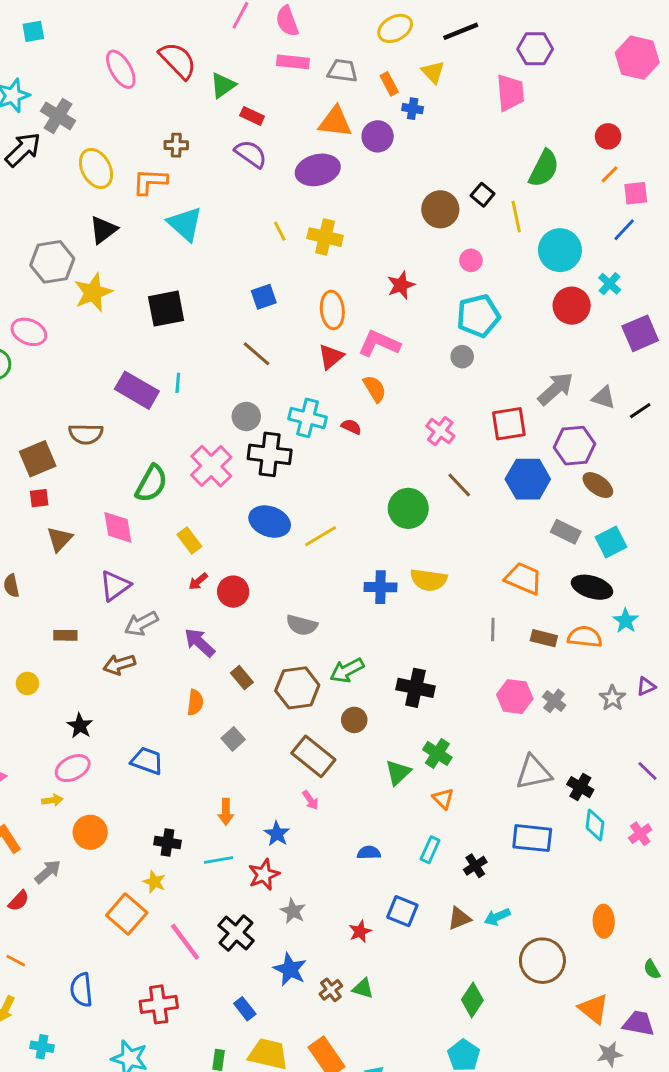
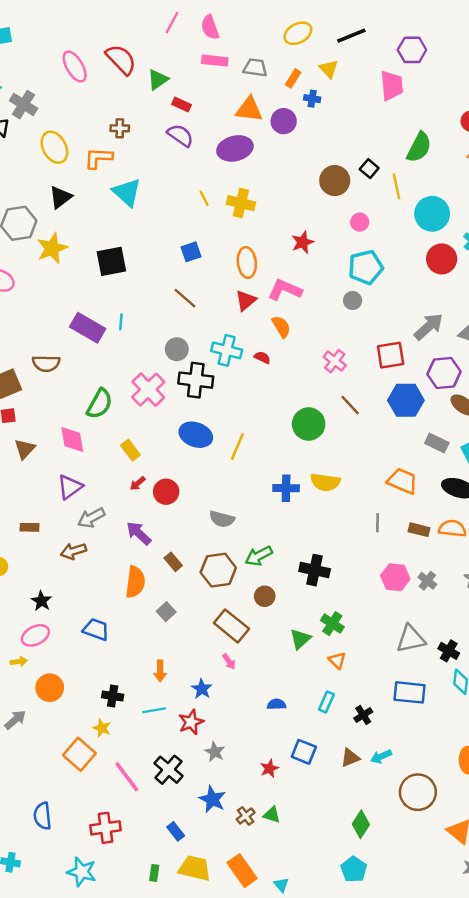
orange rectangle: (389, 84) -> (293, 78), turned 60
yellow line: (321, 536) -> (237, 447), turned -36
orange semicircle: (195, 702) -> (135, 582), size x1.5

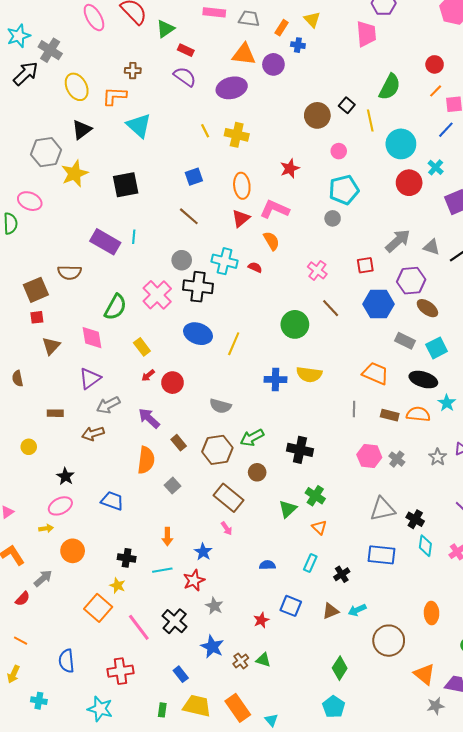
red square: (391, 355) -> (365, 265), size x0.7

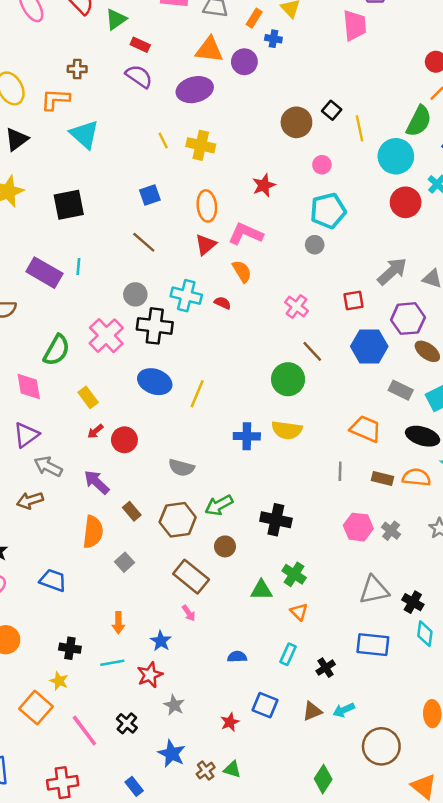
green semicircle: (390, 87) -> (419, 121), moved
green circle: (295, 324) -> (288, 379), moved
gray arrow: (108, 405) -> (48, 466), turned 55
green triangle: (288, 509) -> (261, 590), turned 42
black cross: (175, 621) -> (127, 723), size x0.7

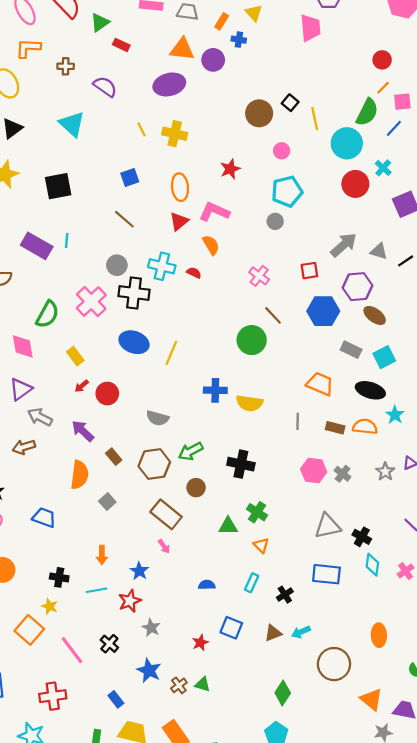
purple semicircle: (139, 76) -> (105, 87), moved
orange L-shape: (55, 99) -> (28, 48), moved
yellow semicircle: (287, 430) -> (249, 403), moved

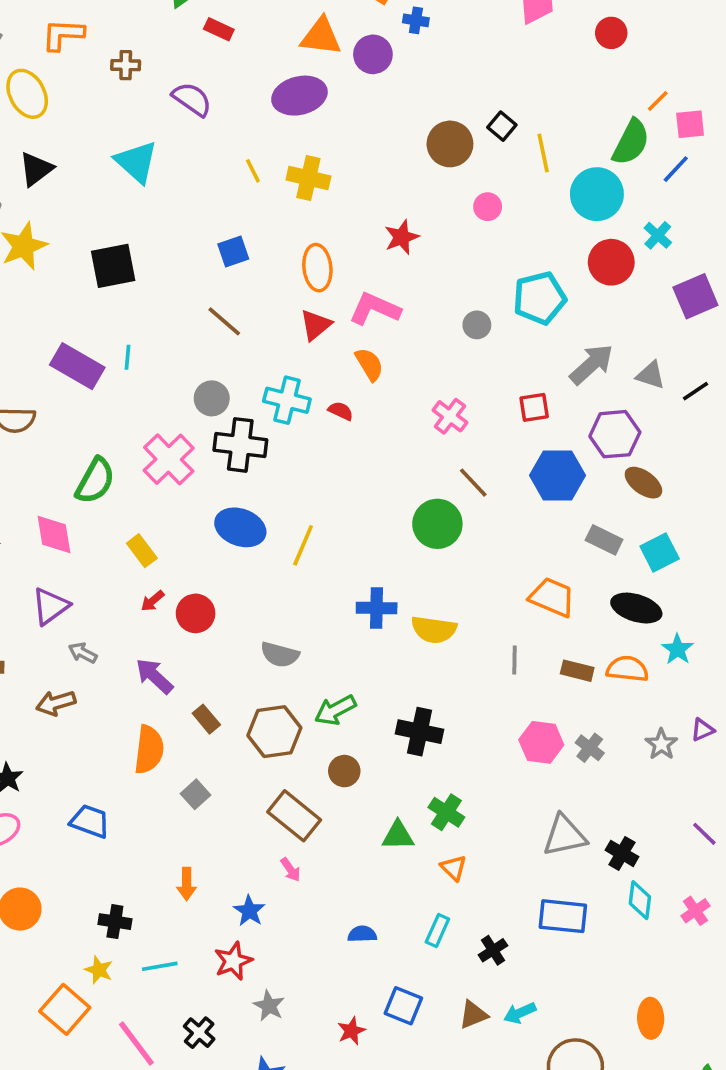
red circle: (382, 60) -> (611, 33), moved
cyan pentagon: (287, 191) -> (540, 298), moved
gray arrow: (40, 417) -> (83, 653), size x0.7
cyan line: (97, 590) -> (160, 966), moved

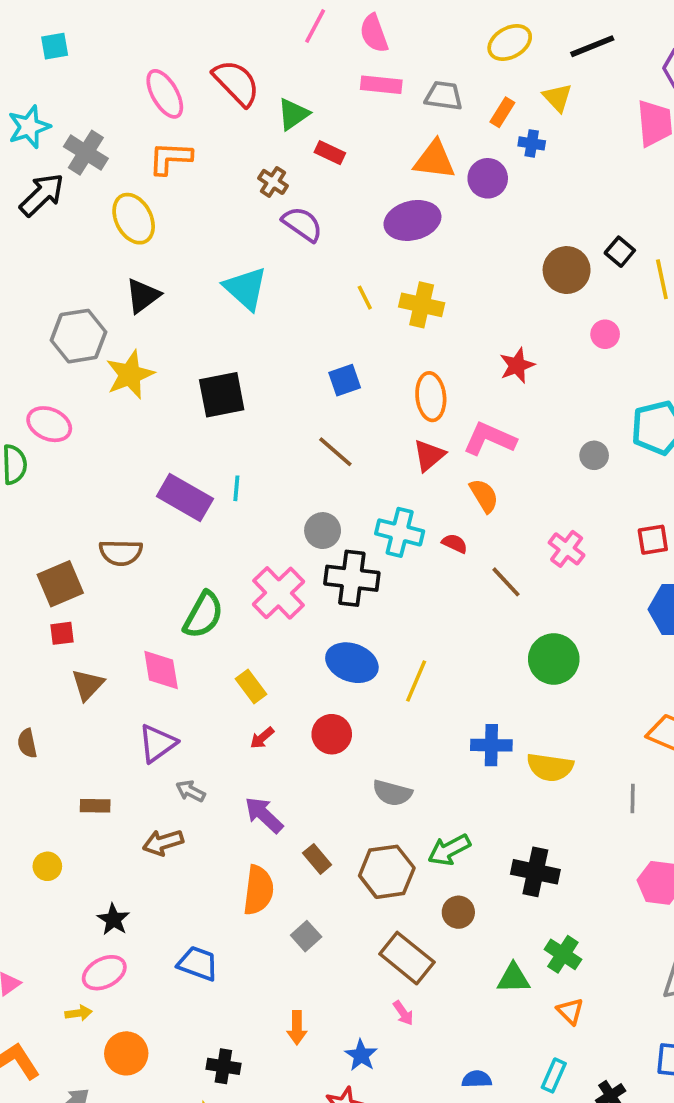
brown cross: (126, 65) -> (273, 182), moved, turned 32
brown line: (473, 483) -> (506, 582), moved
red circle: (196, 613) -> (332, 734), moved

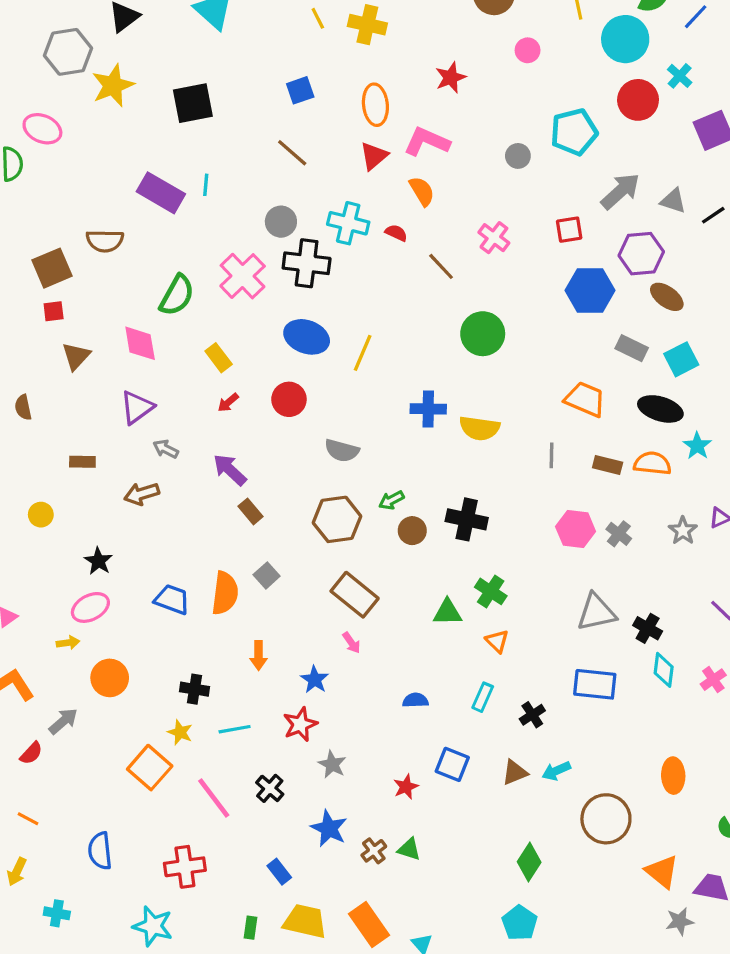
green arrow: (449, 850) -> (391, 500), size x0.7
brown rectangle: (317, 859) -> (251, 511), moved
orange semicircle: (258, 890) -> (225, 593), moved
brown circle: (458, 912) -> (412, 531), moved

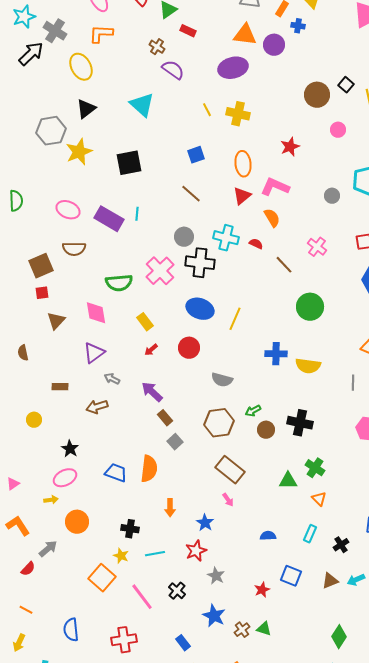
pink ellipse: (42, 129) -> (68, 210), moved
green semicircle: (177, 295) -> (119, 283), turned 56
gray square: (267, 575) -> (175, 442), moved

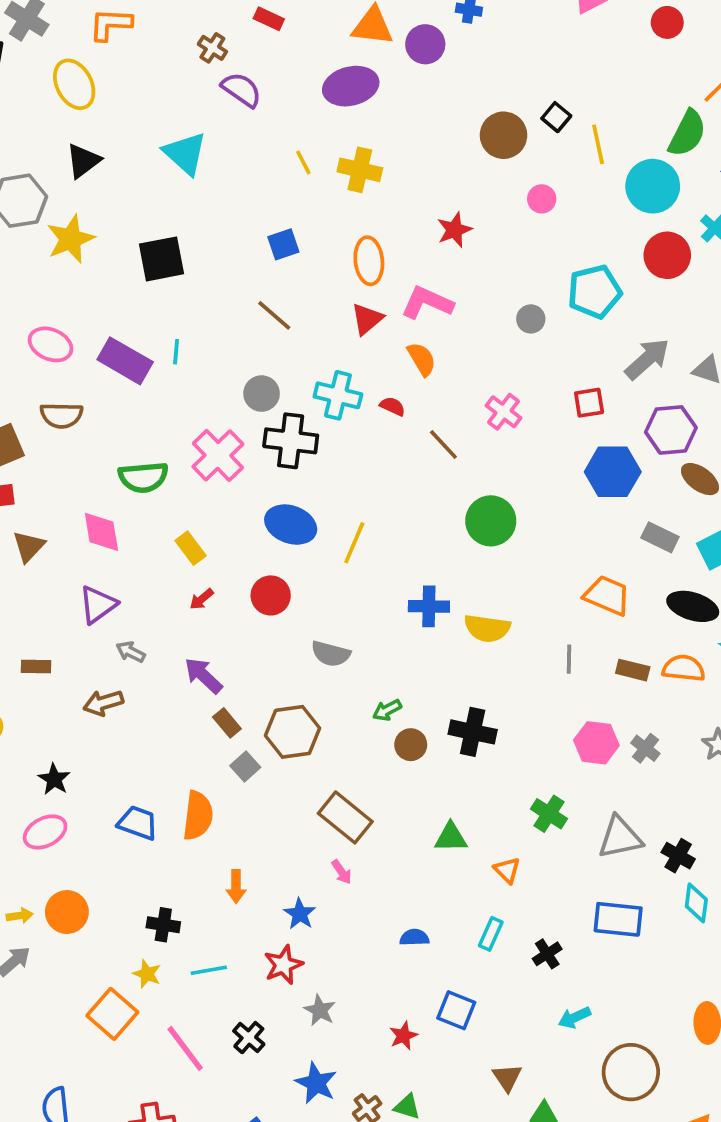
brown hexagon: (219, 423) -> (292, 732), moved
green cross: (315, 468) -> (549, 814), moved
yellow arrow: (51, 500) -> (20, 916), moved
brown triangle: (330, 581) -> (507, 1078), moved, turned -42

